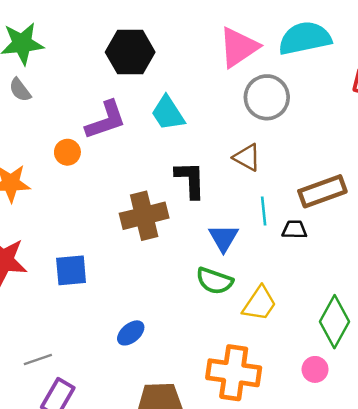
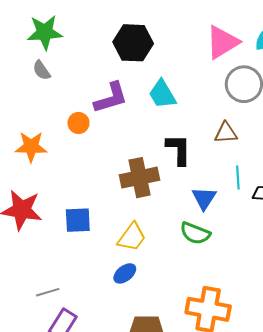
brown triangle: (247, 157) -> (226, 133), turned -35
yellow trapezoid: (259, 304) -> (132, 237), moved

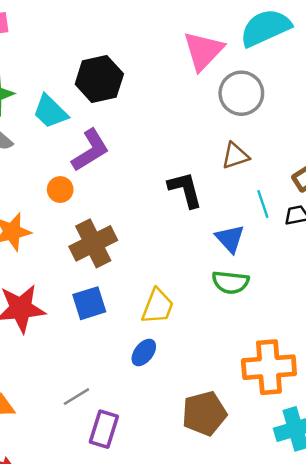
cyan trapezoid: (162, 94) -> (50, 112), moved
brown cross: (139, 178) -> (93, 243), moved
blue ellipse: (125, 273) -> (144, 353), moved

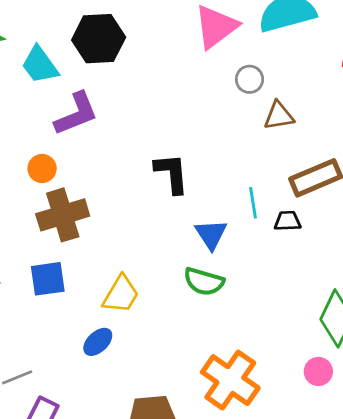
gray circle: (241, 93) -> (249, 79), size x0.6
brown triangle: (235, 156) -> (279, 116), moved
orange circle: (60, 190) -> (42, 168), moved
orange cross: (269, 367) -> (230, 380), turned 30

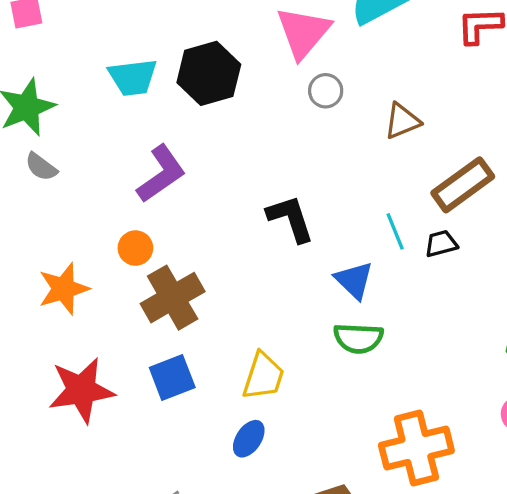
black hexagon: (99, 39) -> (209, 73), moved
cyan trapezoid: (40, 65) -> (133, 77), moved, turned -48
gray circle: (249, 79) -> (326, 91), moved
orange cross: (230, 380) -> (416, 448), turned -36

